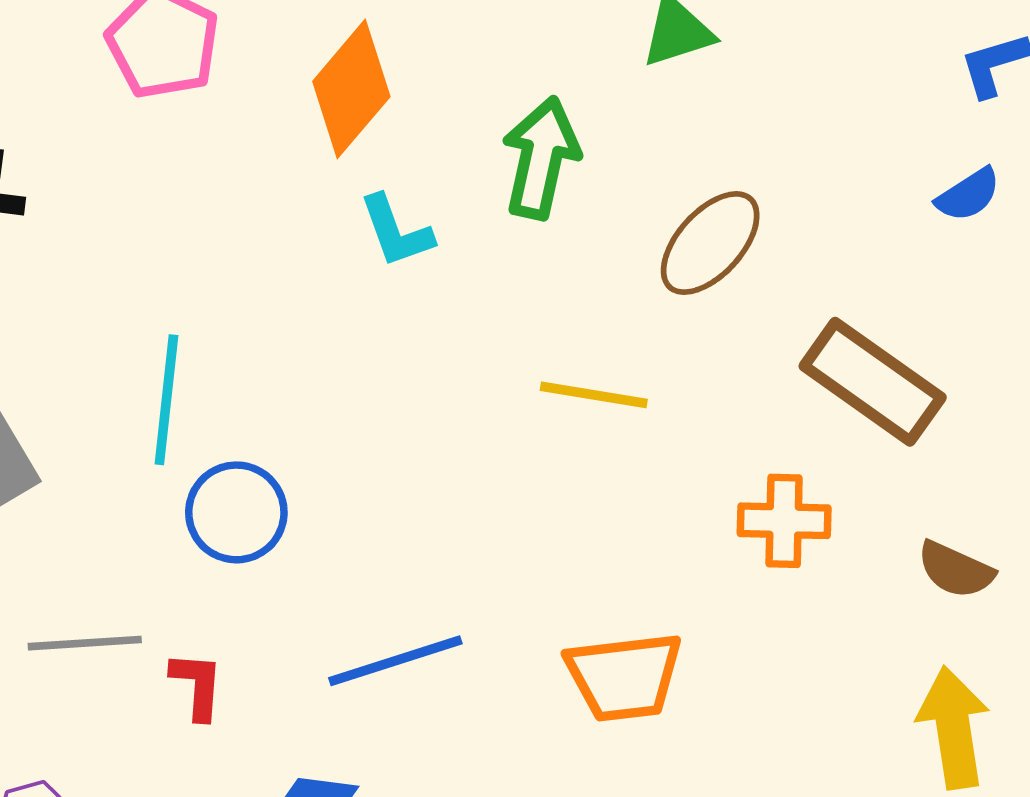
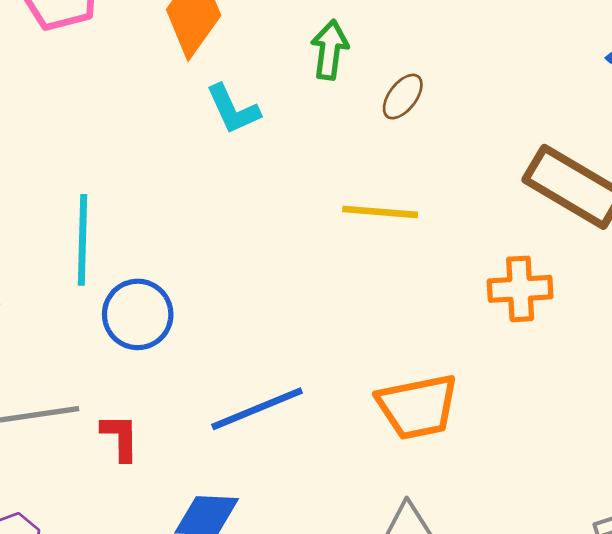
green arrow: (541, 158) -> (330, 50), size x0.7
brown ellipse: (710, 243) -> (403, 97), moved, size x0.6

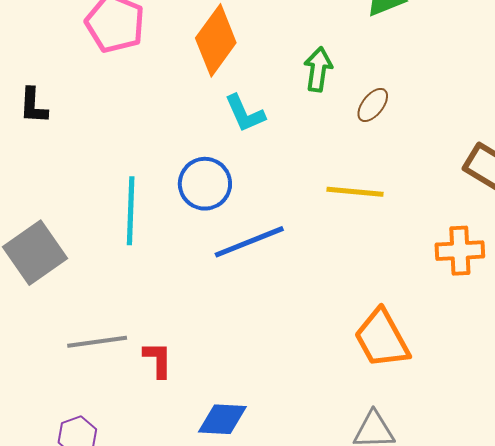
blue circle: (138, 314) -> (205, 184), moved
orange trapezoid: (418, 407) -> (382, 339), turned 72
blue line: (257, 409) -> (249, 242), moved

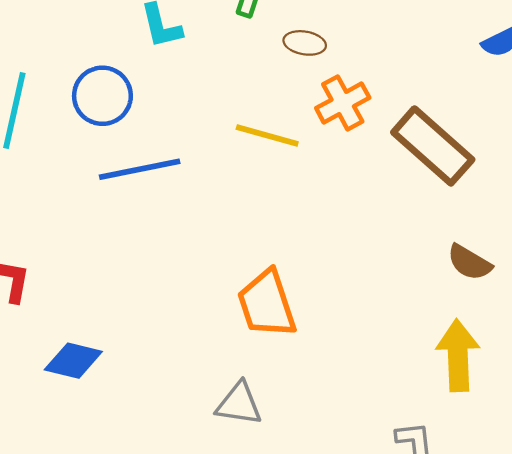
brown ellipse: (373, 105) -> (305, 43), turned 51
orange cross: (460, 251) -> (343, 103), moved, turned -36

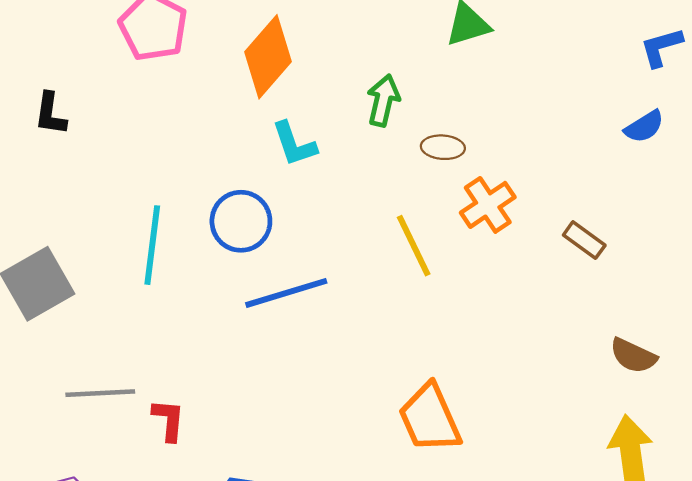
yellow line: (267, 136) -> (414, 246), turned 54
brown rectangle: (433, 146) -> (584, 240), size x0.5

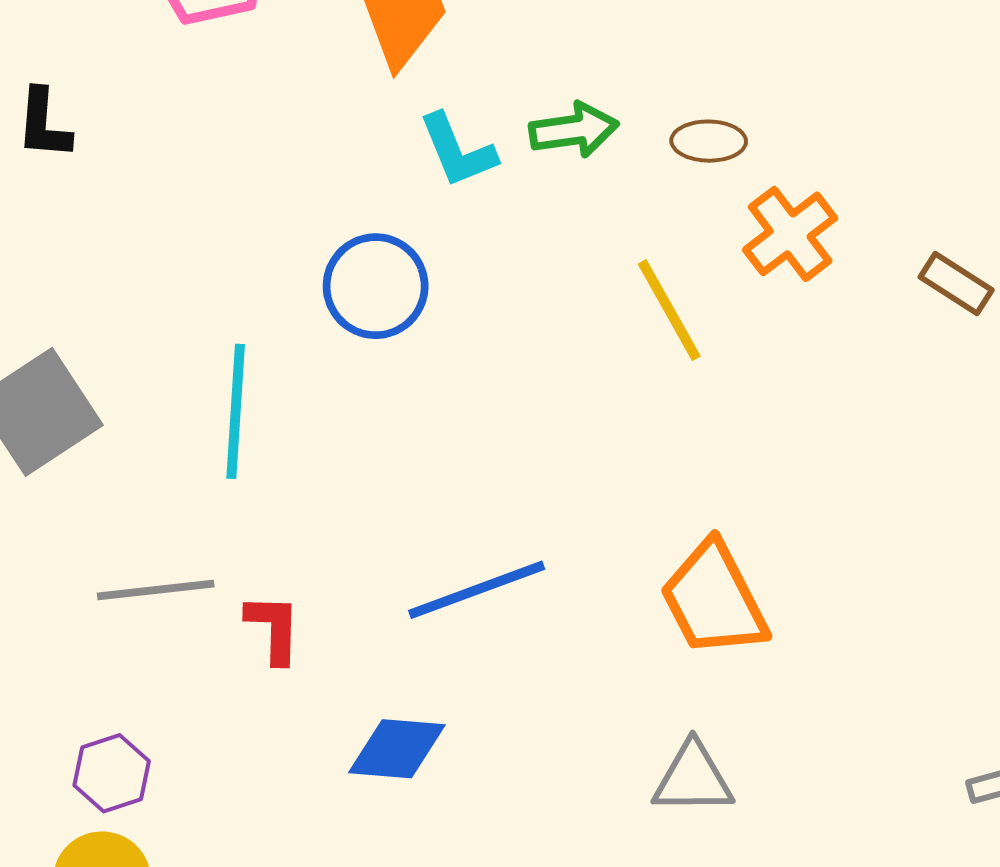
green arrow: (383, 100) -> (574, 130), moved, turned 72
cyan line: (152, 245) -> (236, 411), moved
blue line: (286, 293) -> (477, 590), moved

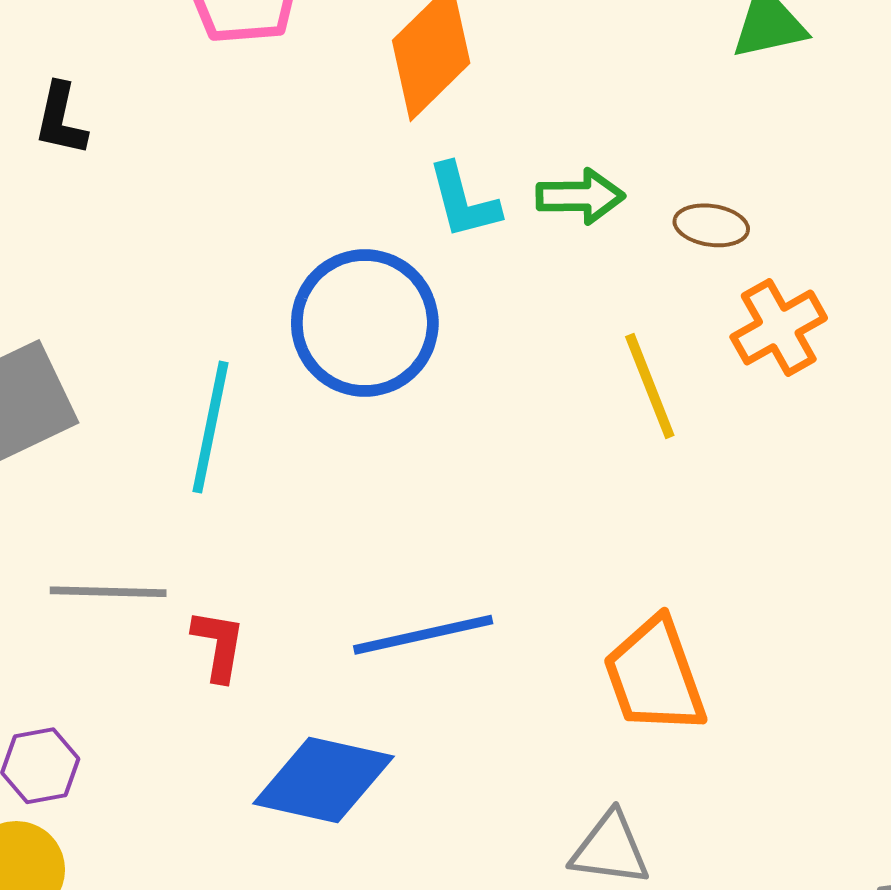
blue circle: (376, 286) -> (365, 323), size x1.4
blue diamond: (397, 749) -> (323, 780), size x1.4

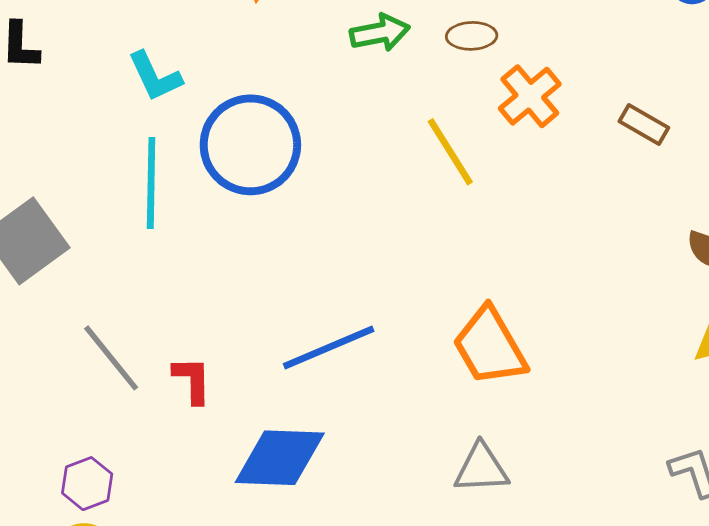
cyan L-shape: (463, 201) -> (155, 76), moved
cyan line: (211, 427) -> (151, 183), moved
gray line: (108, 592) -> (111, 358), turned 60

